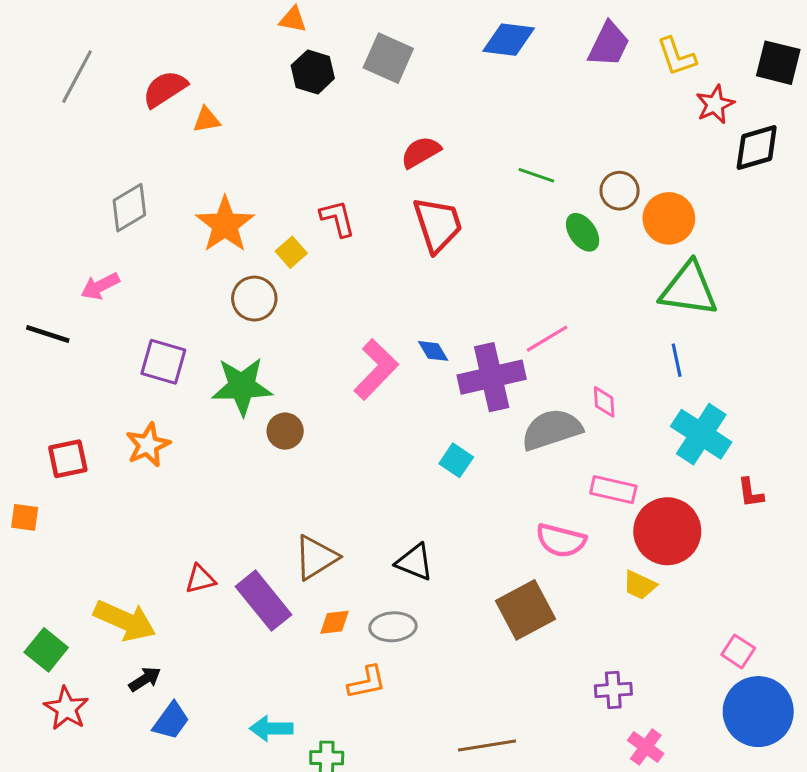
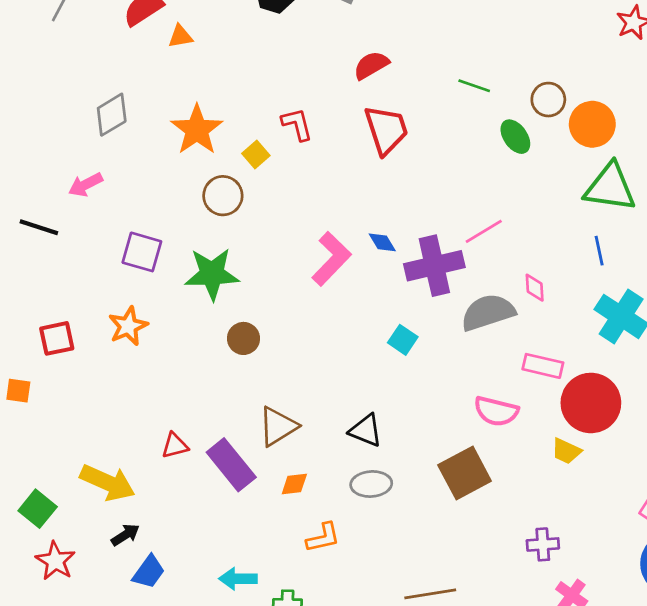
brown circle: (285, 431) -> (244, 338), moved
gray ellipse: (393, 627) -> (371, 484), moved

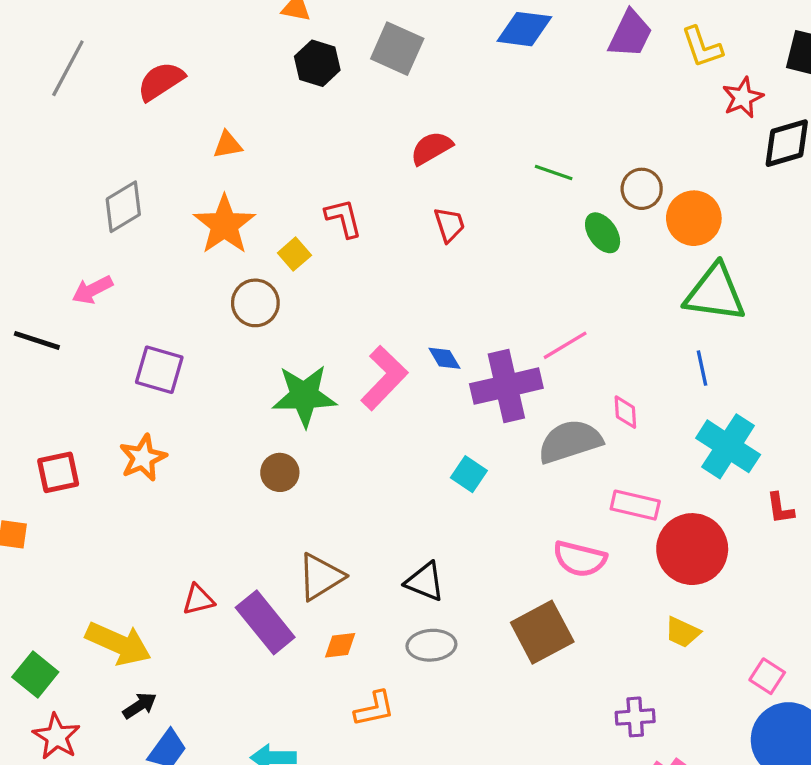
orange triangle: (180, 36) -> (228, 145), moved
red trapezoid: (386, 130) -> (449, 225), size x0.6
green star: (212, 274) -> (304, 396), moved
yellow trapezoid: (566, 451) -> (682, 632), moved

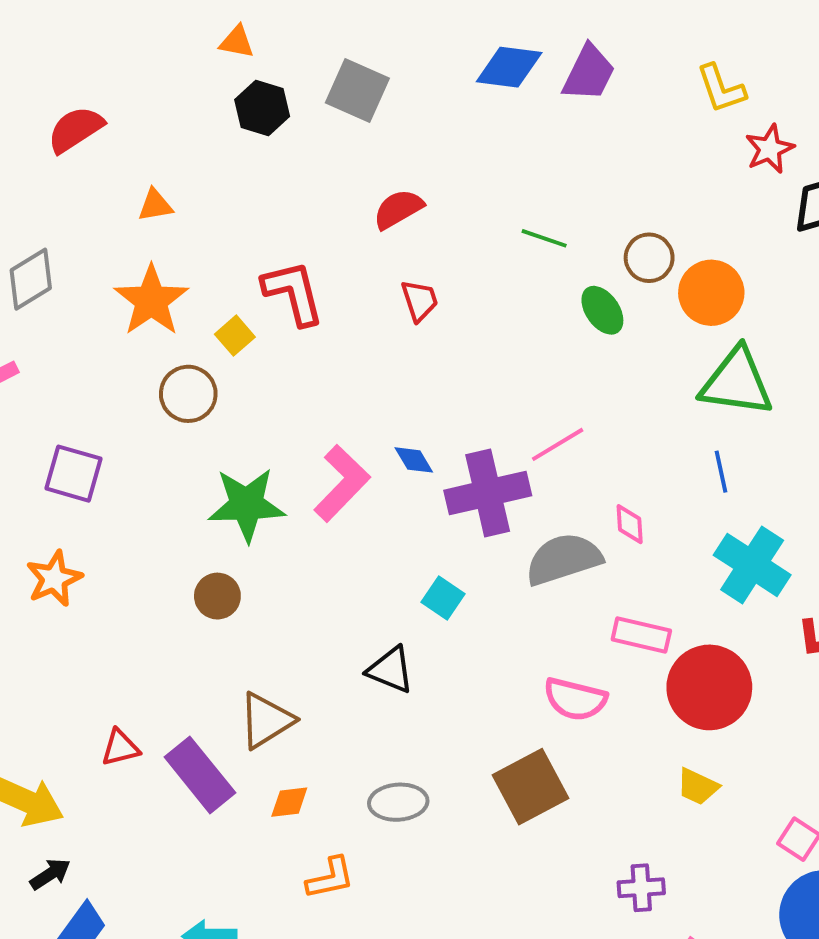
purple trapezoid: (630, 34) -> (589, 73), moved
red L-shape: (343, 218) -> (293, 293), size x1.4
black triangle: (425, 582) -> (390, 670), moved

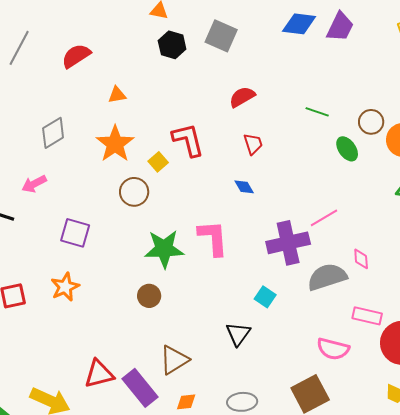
blue diamond: (414, 460) -> (244, 187), moved
pink L-shape: (342, 483) -> (213, 238), turned -48
black triangle: (390, 670) -> (238, 334), turned 44
red triangle: (120, 748) -> (99, 374), size x1.5

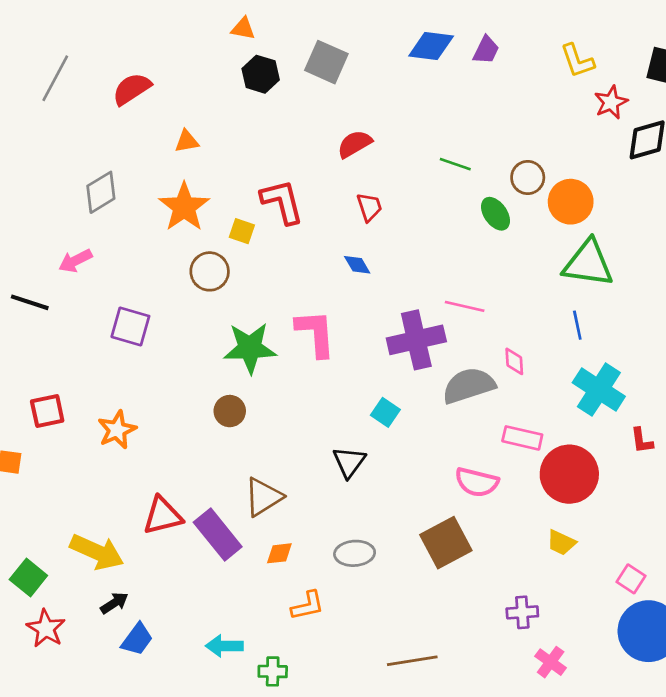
purple trapezoid: (340, 27) -> (486, 50), size x0.7
yellow square: (158, 162) -> (242, 231), turned -30
pink line: (324, 218) -> (465, 306), turned 44
orange star: (65, 287) -> (117, 430), moved

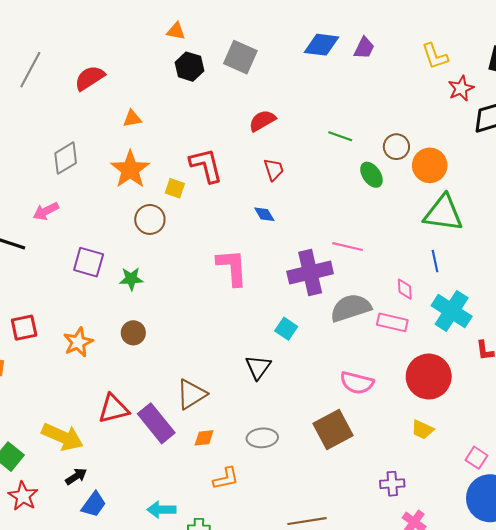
green star: (250, 348) -> (131, 279), moved, size x0.6
pink diamond: (514, 361) -> (405, 289), moved
brown circle: (230, 411) -> (133, 333), moved
pink rectangle: (522, 438) -> (392, 322), moved

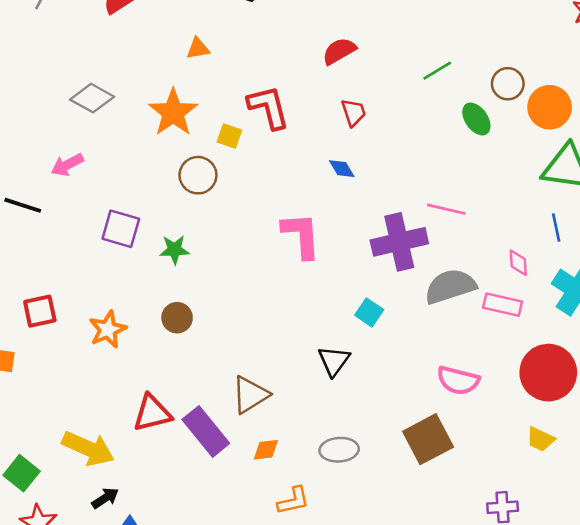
orange triangle: (132, 119) -> (198, 48), moved
green line: (340, 136) -> (437, 71), turned -50
gray diamond: (66, 158) -> (92, 98), turned 60

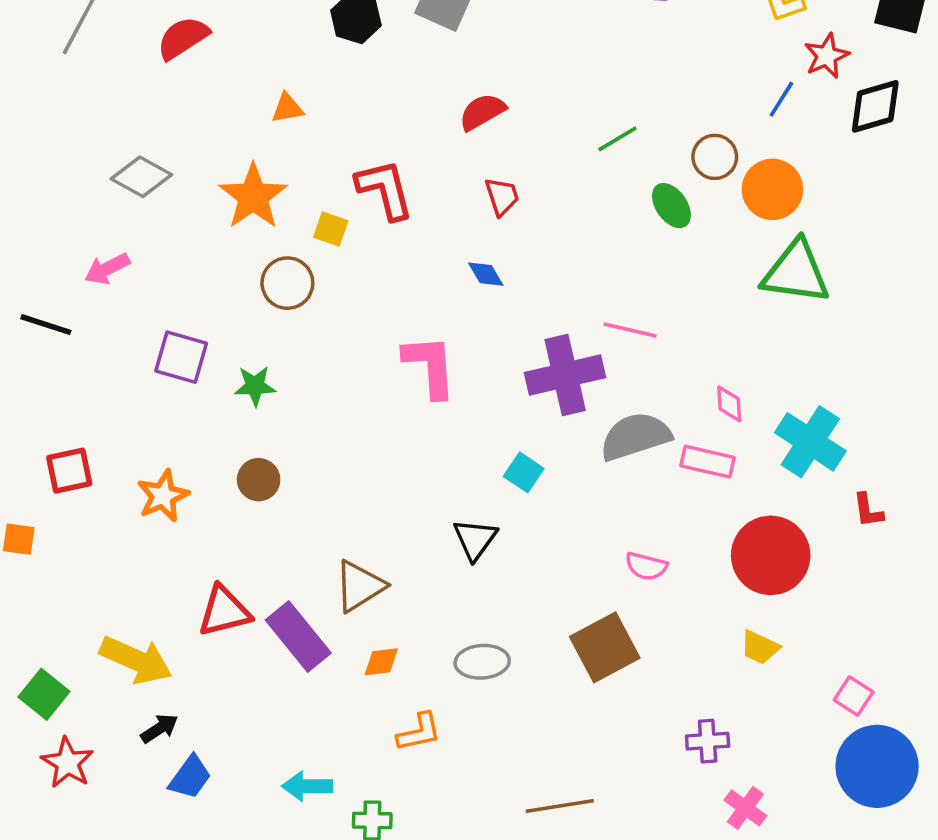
blue line: (556, 227) -> (781, 99), moved, turned 44
pink semicircle: (458, 380) -> (646, 566), size x0.7

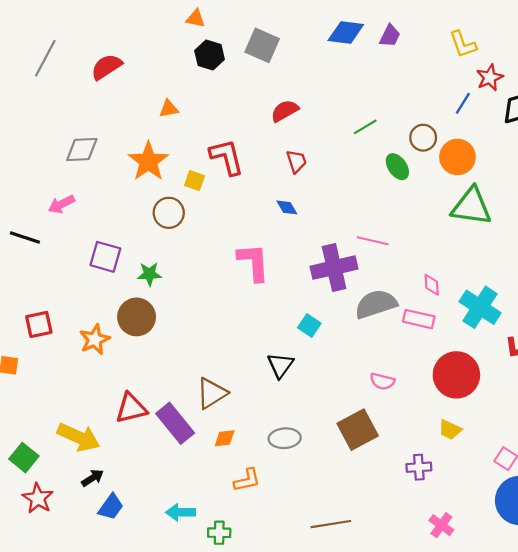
gray diamond: (141, 177) -> (82, 149), turned -32
brown circle: (259, 480) -> (137, 317), moved, size x1.5
purple cross: (708, 741) -> (419, 467), moved

